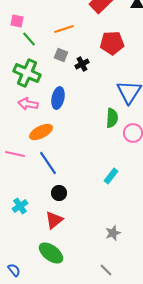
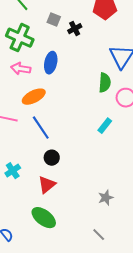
cyan rectangle: (111, 176) -> (105, 126), moved

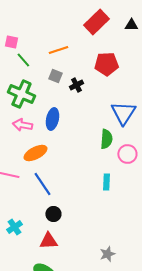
cyan rectangle: (105, 126) -> (106, 182), turned -35
red triangle: (47, 185) -> (48, 241), turned 36

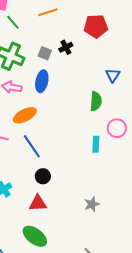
gray square: (55, 76) -> (45, 53), moved
blue triangle: (123, 113) -> (113, 75), size x0.6
pink circle: (127, 154) -> (117, 128), moved
gray star: (107, 254) -> (92, 204), moved

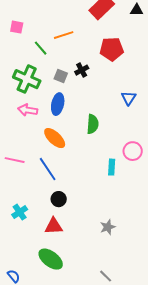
green line: (13, 22) -> (41, 48), moved
green semicircle: (96, 101) -> (93, 124), moved
orange ellipse: (25, 115) -> (55, 138), moved, turned 70

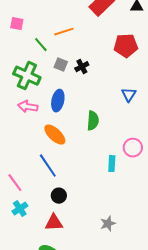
red pentagon: (112, 49) -> (126, 46), moved
gray square: (61, 76) -> (61, 65), moved
pink line: (15, 160) -> (15, 183), moved, turned 42

